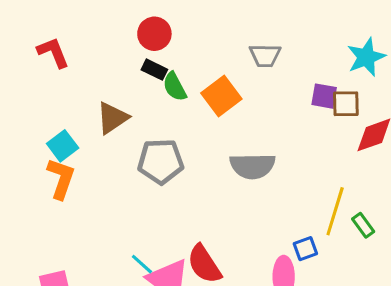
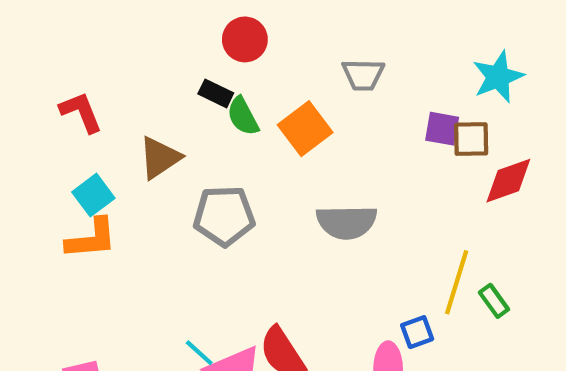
red circle: (154, 34) -> (245, 39), moved
red L-shape: (53, 52) -> (81, 112), moved
orange L-shape: (61, 179) -> (91, 239), turned 66

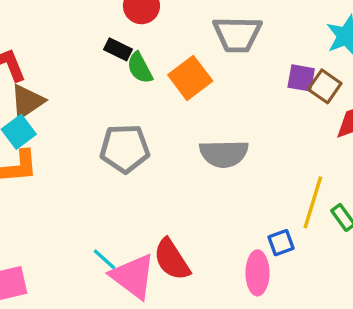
gray trapezoid: (363, 75) -> (237, 34), size x1.4
brown square: (471, 139) -> (325, 86), turned 36
brown triangle: (160, 158) -> (27, 101), moved

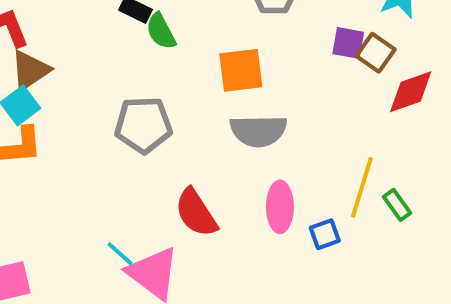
orange square: (190, 78) -> (241, 70), moved, turned 30
red semicircle: (172, 259) -> (196, 213), moved
pink ellipse: (257, 273) -> (280, 207), moved

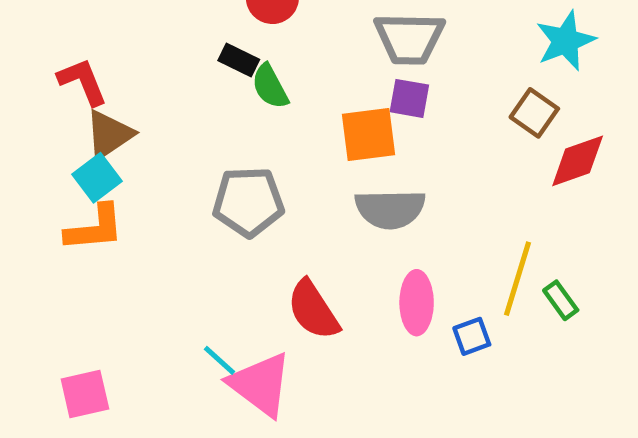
purple square: (348, 43) -> (409, 98), moved

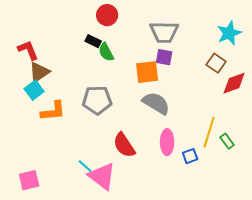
gray semicircle: (390, 209) -> (156, 103), turned -148
orange L-shape: (95, 228) -> (53, 111), moved

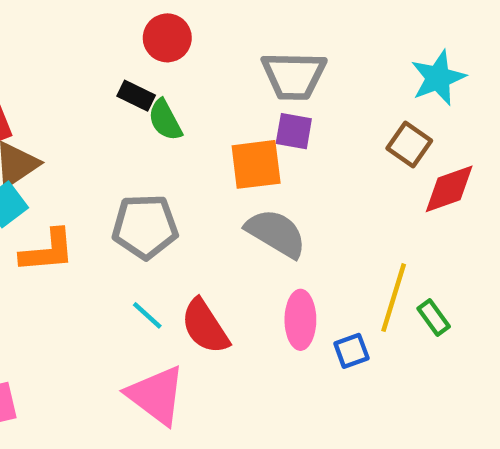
cyan line: (85, 166) -> (147, 315), moved

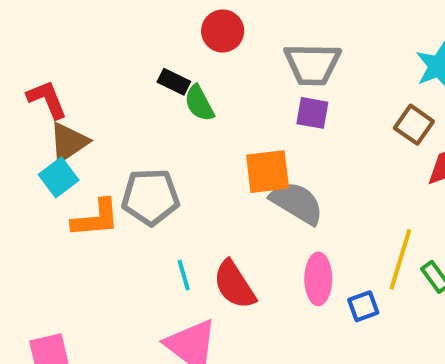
red circle: (167, 38) -> (223, 31), moved
orange square: (256, 164) -> (268, 172), moved
gray pentagon: (145, 227) -> (150, 197), moved
cyan line: (147, 315) -> (184, 275), turned 32

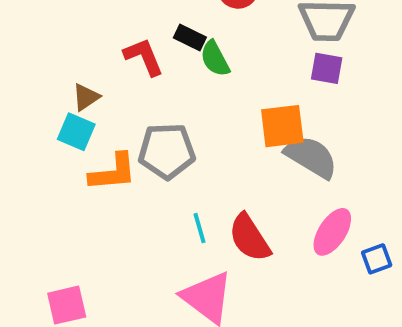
red L-shape: (47, 99) -> (144, 57), moved
brown triangle: (68, 142) -> (86, 97), size x0.7
cyan square: (59, 177) -> (76, 132), turned -30
pink ellipse: (318, 279) -> (332, 232), turned 33

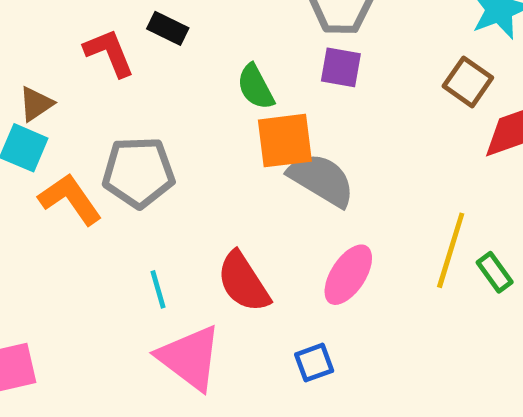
green semicircle: (215, 59) -> (256, 87), moved
orange L-shape: (113, 172) -> (70, 199), turned -120
cyan line: (199, 228) -> (158, 289), moved
blue square: (377, 259) -> (314, 363), moved

